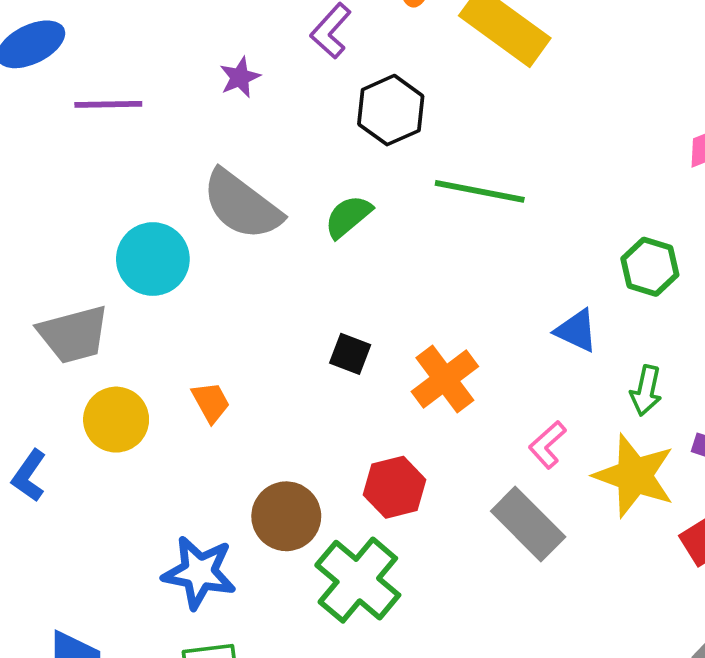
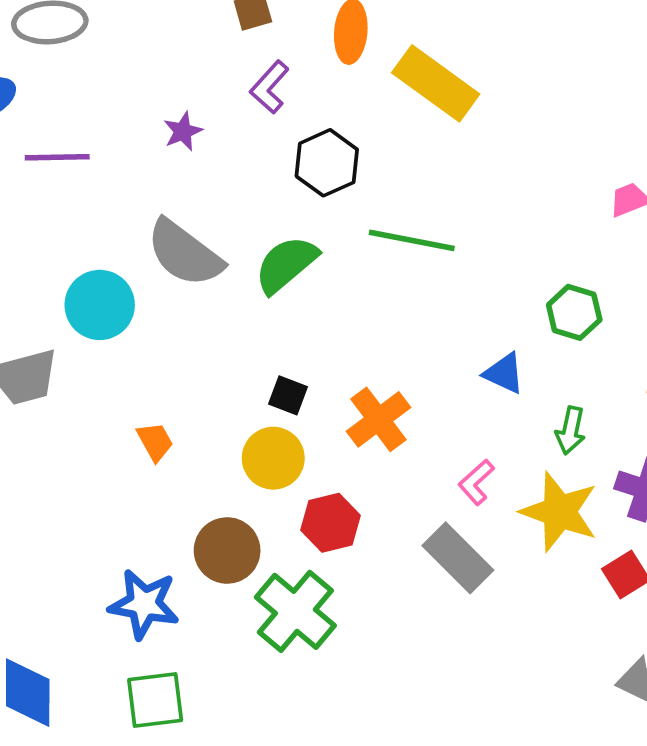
green semicircle: (348, 216) -> (286, 264), size x1.4
yellow circle: (116, 420) -> (273, 458), moved

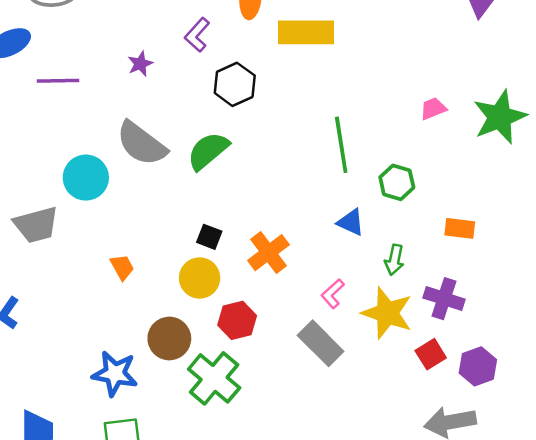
yellow rectangle: (436, 83) -> (306, 32), turned -36
green line: (412, 240) -> (341, 145), moved, turned 70

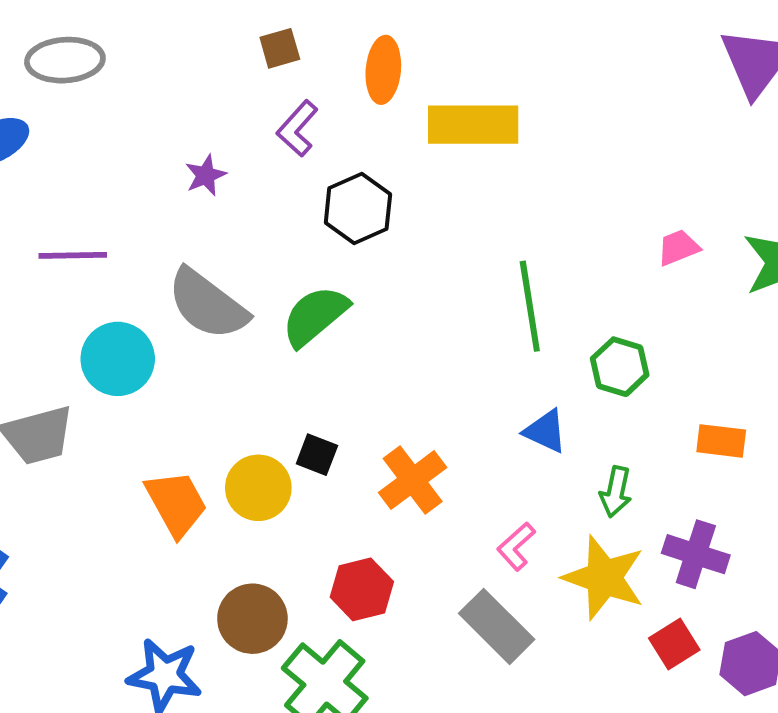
purple line: (58, 81) -> (73, 255), moved
orange trapezoid: (122, 267) -> (176, 503), size x1.6
yellow circle: (200, 278) -> (258, 488), moved

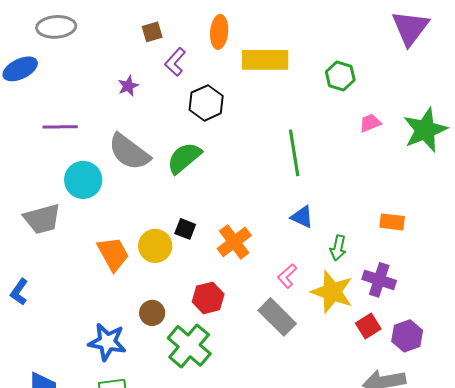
brown square: (280, 48) -> (152, 32), moved
green hexagon: (620, 367) -> (340, 76), moved
brown circle: (252, 619) -> (152, 313), size x0.7

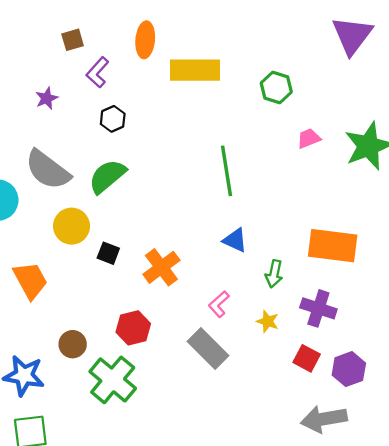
black hexagon: (206, 103) -> (113, 119), moved, size x0.7
orange rectangle: (392, 222) -> (333, 246), size x1.8
yellow circle: (155, 246) -> (72, 226), moved
yellow star: (332, 292) -> (268, 321), size x0.5
red square: (368, 326) -> (307, 358), turned -30

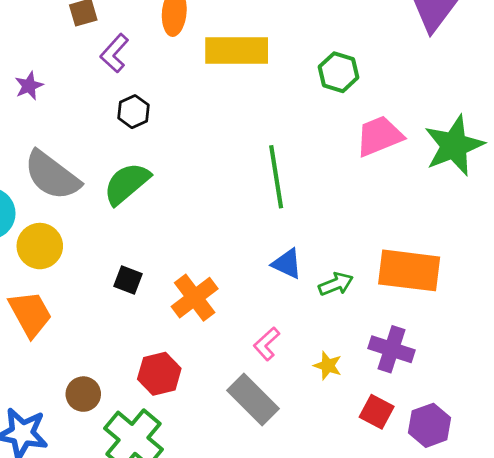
purple star: (47, 98) -> (29, 86), moved
pink trapezoid: (309, 138) -> (379, 136), size x1.6
yellow circle: (72, 226) -> (40, 246), moved
green arrow: (274, 274) -> (336, 284), moved, turned -124

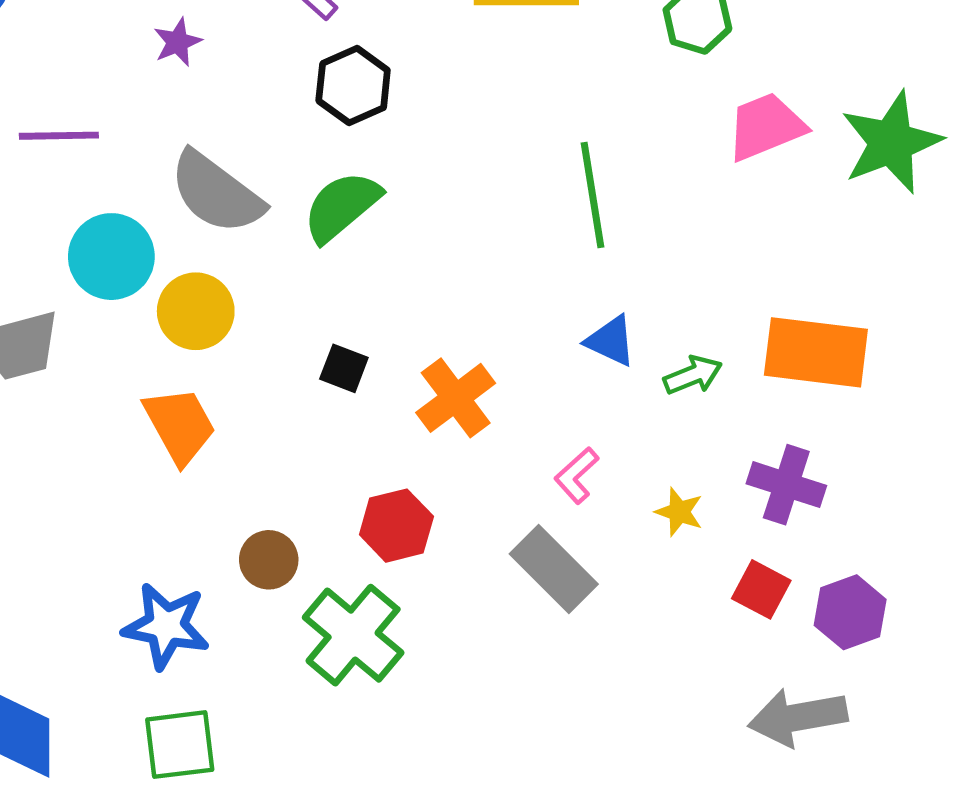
black hexagon: (133, 112) -> (353, 86), size x1.4

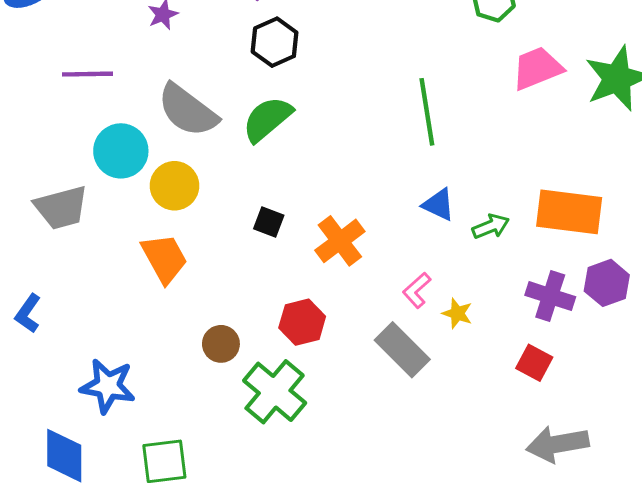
yellow star: (679, 512) -> (457, 313), moved
purple hexagon: (850, 612) -> (607, 283), moved
blue star: (166, 626) -> (108, 386), moved

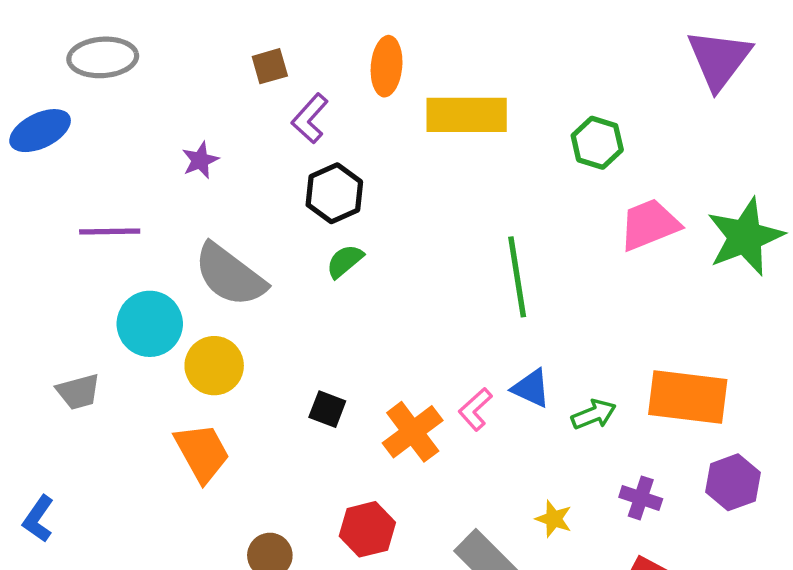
green semicircle: (267, 119) -> (345, 261), moved, size x0.6
gray trapezoid: (61, 208) -> (78, 392), size x0.7
pink L-shape: (417, 290) -> (475, 409), moved
purple cross: (550, 296) -> (641, 498), moved, size x0.7

